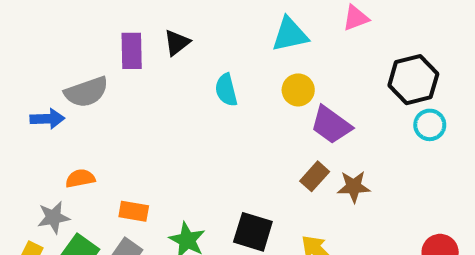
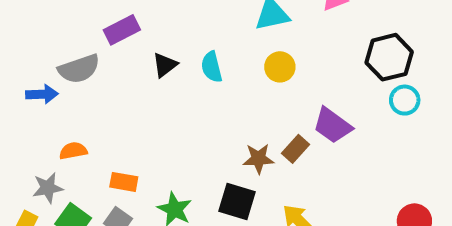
black triangle: (177, 43) -> (165, 65), moved
purple rectangle: (132, 51) -> (122, 30), turned 64
purple trapezoid: (331, 125) -> (333, 125), moved
brown star: (354, 187) -> (258, 159), moved

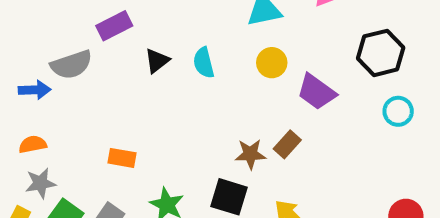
cyan circle: (405, 100) -> (398, 111), moved
purple trapezoid: (333, 125) -> (316, 92), moved
orange semicircle: (73, 151) -> (33, 144), moved
orange rectangle: (124, 182) -> (122, 158), moved

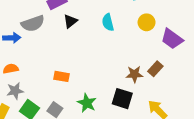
black triangle: (157, 61) -> (70, 21), moved

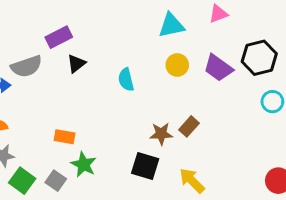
cyan semicircle: (108, 22) -> (126, 80), moved
purple trapezoid: (172, 39) -> (218, 68), moved
green star: (87, 103) -> (84, 165), moved

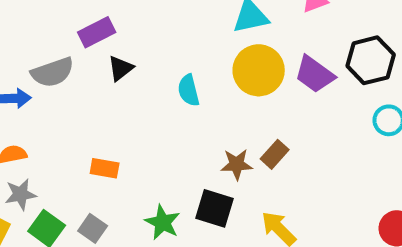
yellow circle: (177, 65) -> (259, 70), size x1.6
green star: (84, 165) -> (163, 222), moved

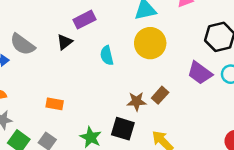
purple rectangle: (97, 32) -> (84, 20), moved
gray semicircle: (53, 72) -> (22, 44), turned 55
purple trapezoid: (315, 74) -> (200, 73), moved

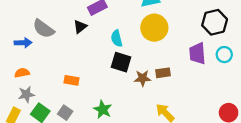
purple trapezoid: (200, 73) -> (197, 53), turned 50
brown rectangle: (160, 95) -> (163, 73), turned 40
black square: (123, 129) -> (121, 62), moved

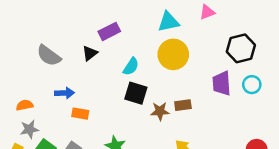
cyan semicircle: (117, 38) -> (131, 66), turned -133
blue arrow: (23, 43) -> (64, 93), moved

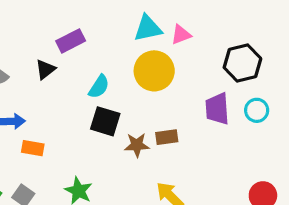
pink triangle: (207, 12) -> (181, 35), moved

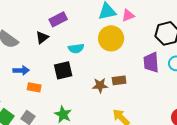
cyan semicircle: (99, 87) -> (76, 48), turned 49
black square: (105, 121) -> (63, 70), moved, turned -30

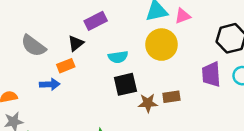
black square: (63, 70) -> (125, 84), moved
orange rectangle: (34, 87) -> (66, 66), moved, turned -32

